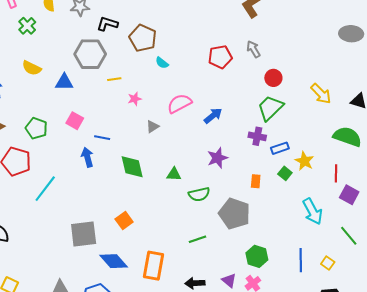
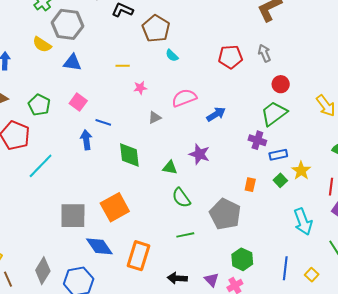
gray hexagon: (90, 54) -> (67, 24), moved
purple star: (217, 158) -> (199, 154), moved, turned 30
green semicircle: (199, 194) -> (181, 198), moved, turned 60
orange square: (124, 221) -> (115, 207), size x1.6

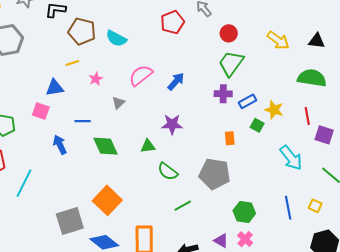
brown pentagon: (156, 29) -> (82, 31), moved
cyan semicircle: (172, 55) -> (116, 38), size x1.5
blue triangle: (72, 63) -> (55, 88), moved
blue line: (103, 122) -> (83, 121), moved

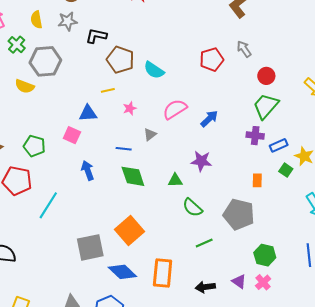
blue line: (83, 121) -> (124, 149), moved

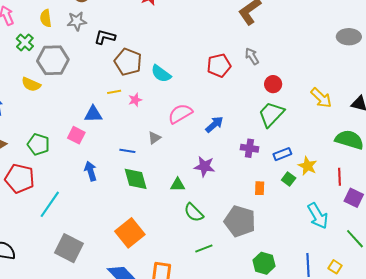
pink star: (130, 108) -> (135, 100), moved
purple cross: (255, 136) -> (249, 148), moved
gray square: (90, 247) -> (69, 248), moved, turned 36

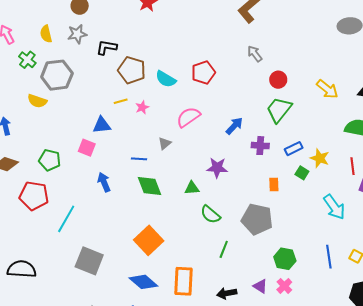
red pentagon: (219, 65) -> (203, 73), moved
blue arrow: (214, 124) -> (234, 126), moved
green line: (204, 248) -> (224, 249), turned -42

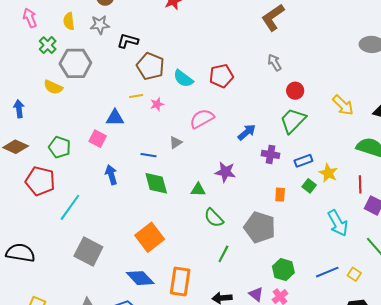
blue line: (329, 257) -> (327, 272), turned 70

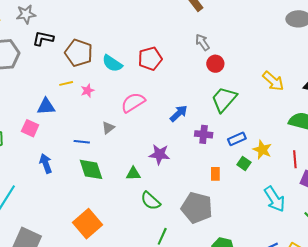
black L-shape: (128, 41) -> (43, 38), moved
red circle: (295, 91) -> (215, 64), moved

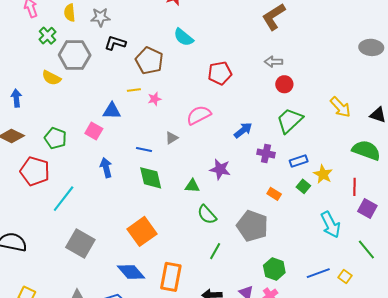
gray arrow: (202, 42) -> (273, 62), turned -60
cyan semicircle: (112, 63) -> (184, 37), moved
orange rectangle: (215, 174) -> (274, 194), turned -64

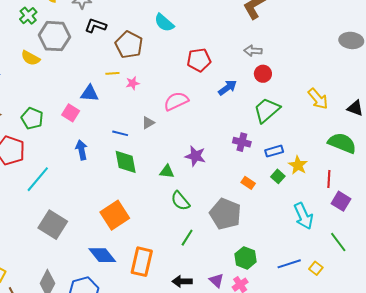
blue arrow: (243, 130) -> (228, 88), moved

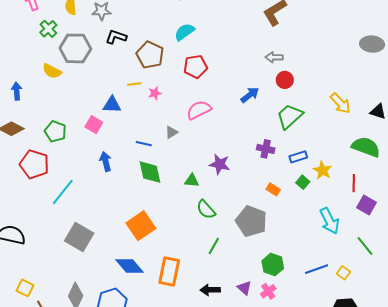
cyan semicircle: (164, 23) -> (184, 32), turned 105
red pentagon: (199, 60) -> (195, 67), moved

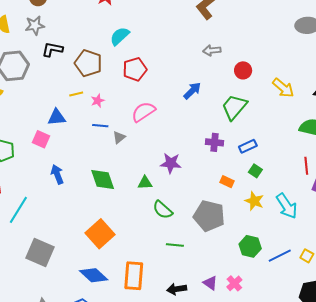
red circle: (285, 80) -> (243, 70), moved
blue line: (144, 144) -> (100, 126), moved
yellow star: (322, 170) -> (254, 201), moved
green line: (214, 246) -> (175, 245), turned 72
green hexagon: (273, 265) -> (250, 246), moved

